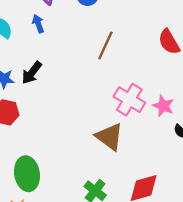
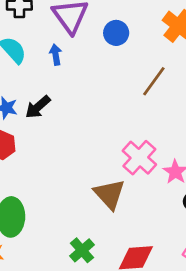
brown line: (105, 45) -> (154, 81), moved

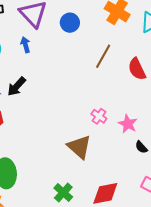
pink cross: (139, 158) -> (99, 116), size x0.6

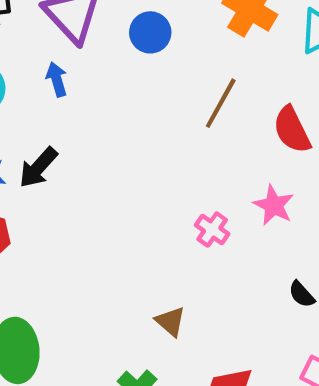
pink star: (128, 124) -> (274, 205), moved
brown triangle: (79, 147) -> (170, 322), moved, size x0.6

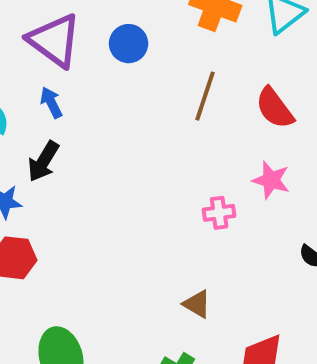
black arrow: (38, 167) -> (43, 161), moved
pink cross: (212, 230) -> (219, 213), turned -32

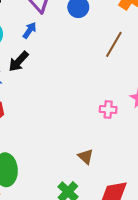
blue arrow: (51, 102) -> (30, 30), turned 49

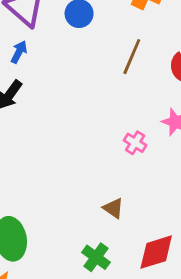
pink cross: (108, 109) -> (135, 143), turned 35

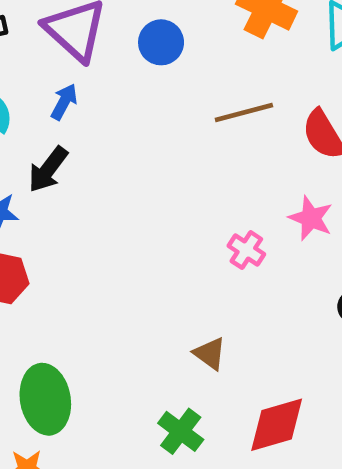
brown line: (132, 57) -> (244, 112), turned 51

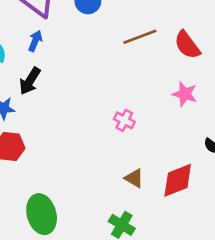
pink cross: (246, 250) -> (124, 120), moved
red diamond: (277, 425) -> (178, 180), moved

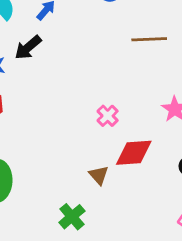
red diamond: (178, 180) -> (134, 153), moved

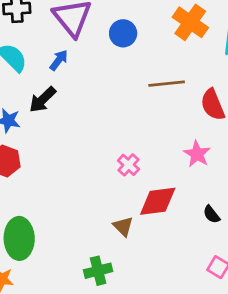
green cross: (72, 217) -> (98, 271), turned 30

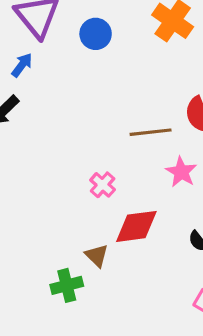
brown line: (167, 84) -> (151, 132), moved
green cross: (98, 271) -> (67, 285), moved

